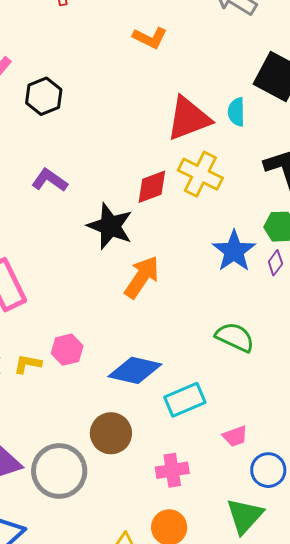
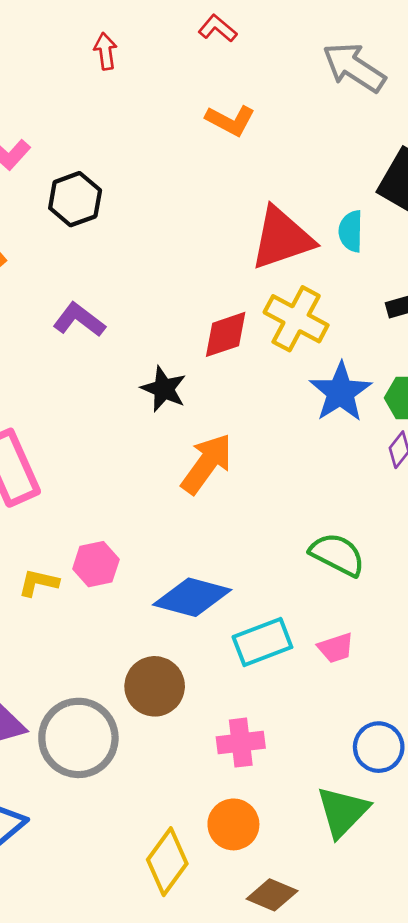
black star: (110, 226) -> (164, 389), size x0.7
blue star: (234, 251) -> (340, 392), moved
pink trapezoid: (235, 436) -> (336, 648), moved

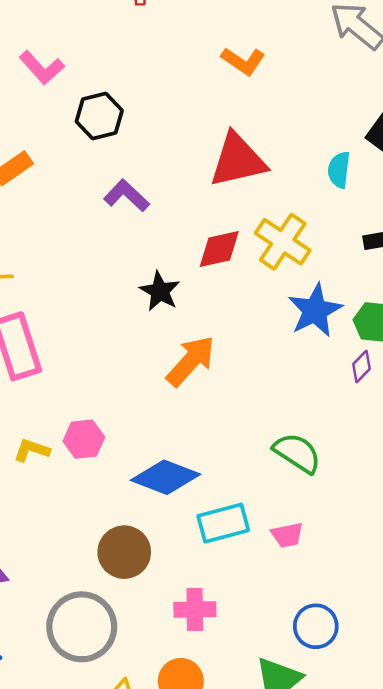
red triangle: (282, 238) -> (238, 160), moved
purple L-shape: (79, 320) -> (127, 196), moved
gray circle: (78, 738) -> (82, 627), moved

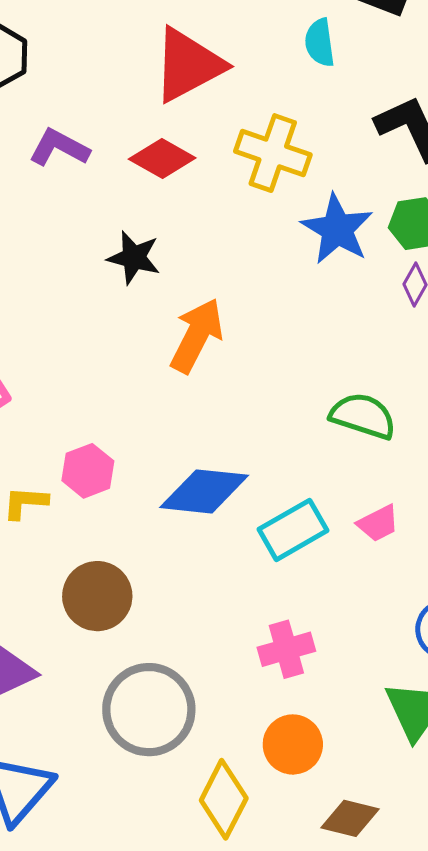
red diamond: (219, 249) -> (162, 159), moved, turned 57
brown circle: (124, 552) -> (97, 596), moved

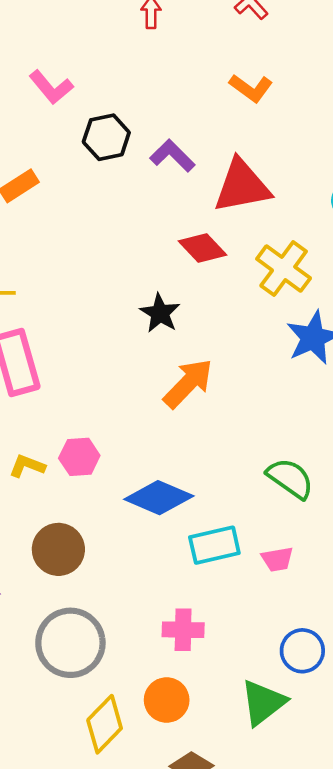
purple L-shape: (59, 148) -> (172, 156), moved

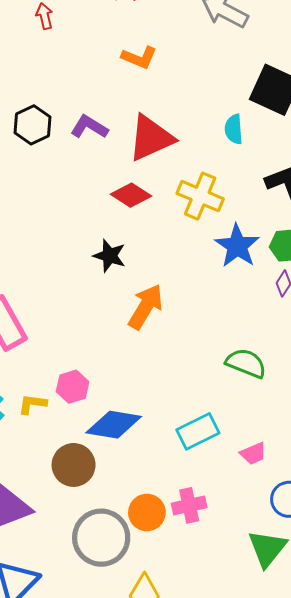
blue diamond: (159, 498) -> (114, 425), moved
pink trapezoid: (277, 559) -> (253, 453), moved
orange circle: (167, 700) -> (147, 512), moved

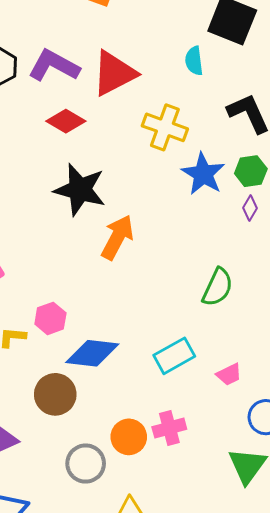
purple L-shape: (89, 127) -> (54, 66), size x1.4
red diamond: (131, 195) -> (66, 121), moved
black star: (110, 256) -> (80, 190), size x1.6
green semicircle: (246, 363) -> (218, 287), turned 96
gray circle: (101, 538) -> (86, 464), size x0.7

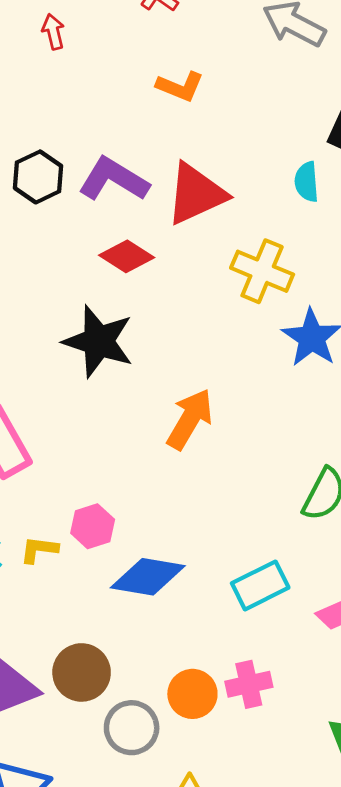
black star: (80, 190) -> (99, 341), moved
brown circle: (55, 394) -> (82, 672), moved

